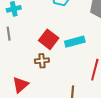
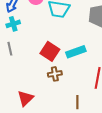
brown cross: (42, 61) -> (55, 74), moved

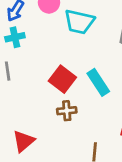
cyan rectangle: (76, 52) -> (98, 82), turned 72

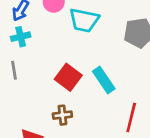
brown cross: (67, 111) -> (62, 115), moved

